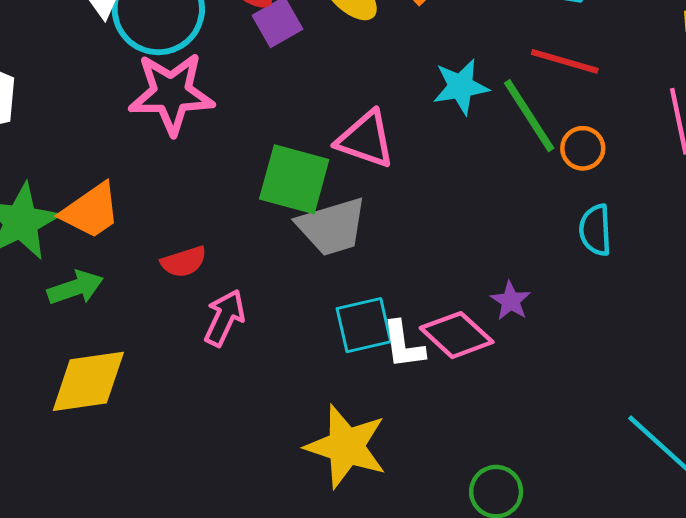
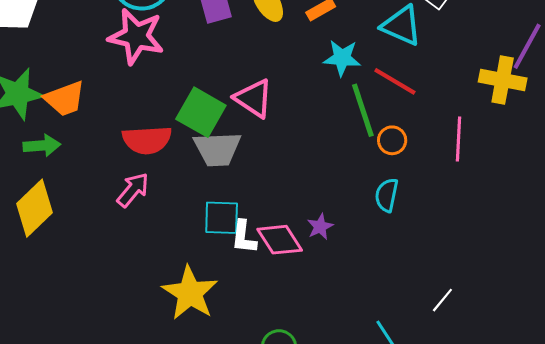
cyan star: (461, 87) -> (342, 58), moved
red semicircle: (184, 262) -> (147, 140), moved, size x1.6
yellow diamond: (88, 381) -> (35, 208), turned -50

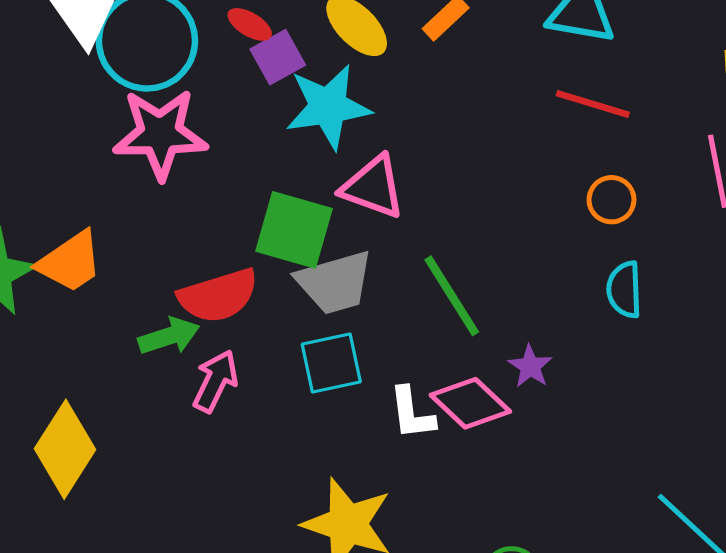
cyan star: (342, 58) -> (328, 107), moved, size x1.4
green line: (363, 110) -> (452, 296), moved
green arrow: (42, 146) -> (169, 336), moved
cyan square: (222, 218) -> (331, 363), moved

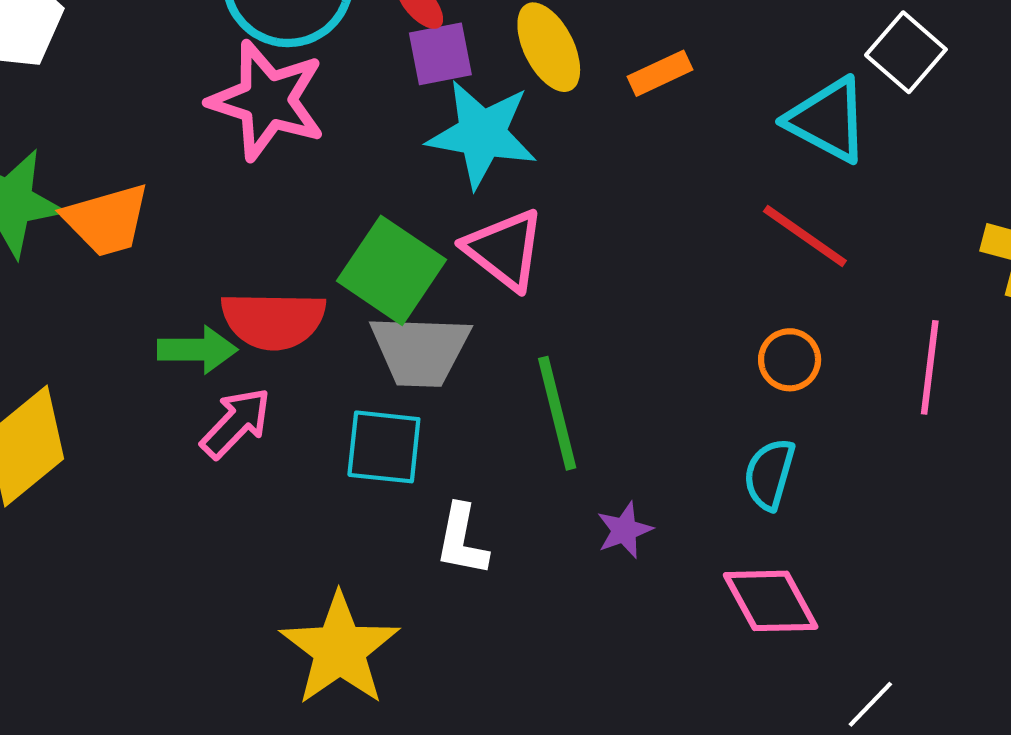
pink diamond: (470, 403) -> (771, 601), moved

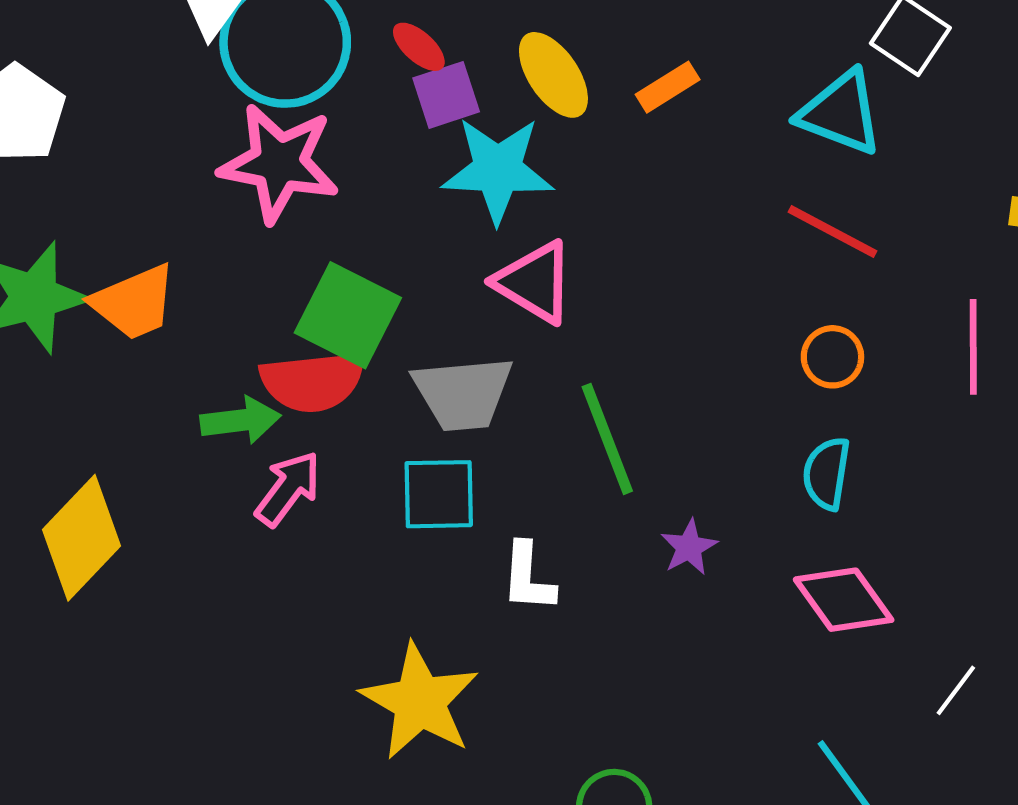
green square: (391, 270) -> (348, 315), moved

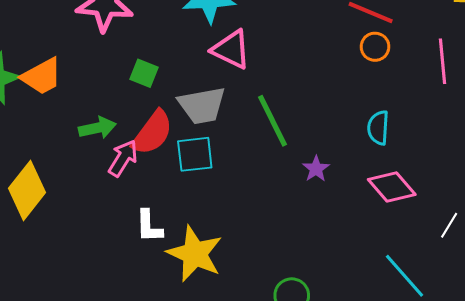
green square: (348, 315) -> (144, 73), size x0.6
orange circle: (832, 357) -> (375, 47), moved
red semicircle: (313, 382) -> (152, 133), moved, turned -42
white L-shape: (528, 577) -> (149, 226), moved

